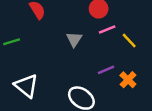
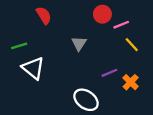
pink line: (107, 29) -> (121, 25), moved
white triangle: (26, 86) -> (33, 68), moved

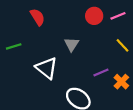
pink line: (121, 25) -> (118, 16), moved
white triangle: (33, 68) -> (47, 68), moved

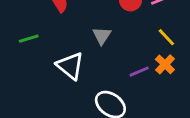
orange cross: (121, 82) -> (165, 64), moved

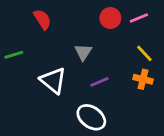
orange cross: (165, 64) -> (143, 79), turned -30
purple line: (139, 72) -> (99, 82), moved

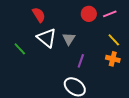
green line: (14, 55) -> (20, 49), moved, turned 64
white triangle: (53, 81) -> (47, 38), moved
purple line: (99, 82) -> (81, 61), turned -48

